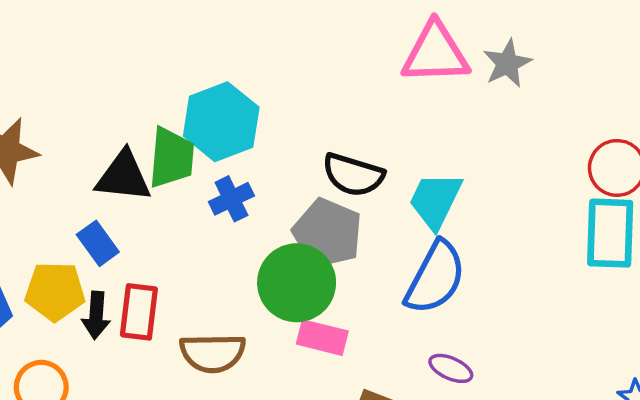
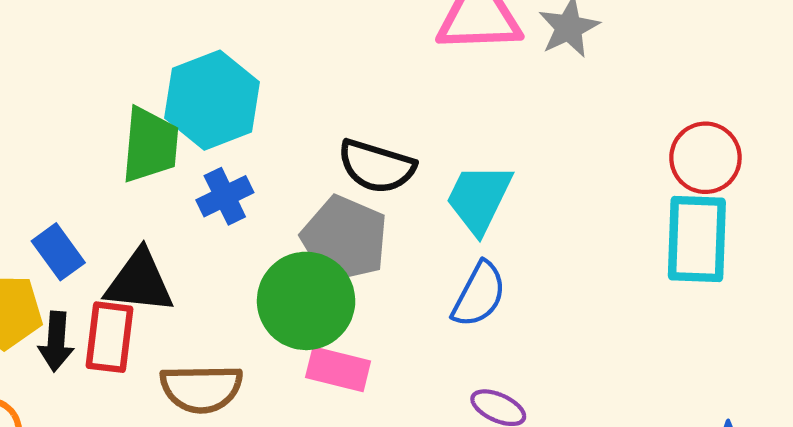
black triangle: (124, 177) -> (139, 282), moved
blue semicircle: (435, 278) -> (479, 294), size x0.7

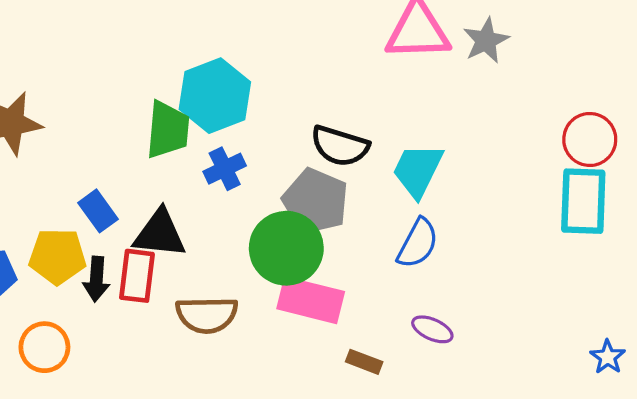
pink rectangle: (338, 369) -> (311, 300), size x1.4

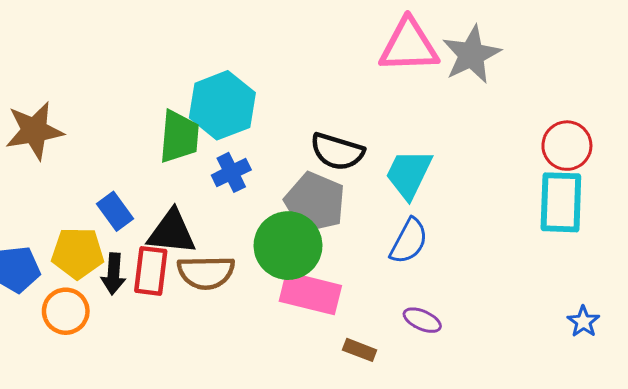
gray star: (486, 40) -> (471, 55), size x1.4
brown semicircle: (207, 315) -> (206, 272), moved
orange circle: (44, 347) -> (66, 311), moved
blue star: (608, 357) -> (583, 322), moved

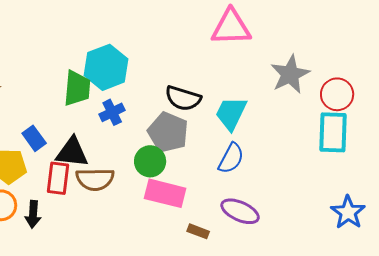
gray star: (471, 55) -> (290, 74), moved
green circle: (288, 246) -> (150, 161), size x0.7
black arrow: (113, 274) -> (33, 214), moved
purple ellipse: (422, 320) -> (240, 211), size x1.5
blue star: (583, 322) -> (348, 212), size x1.6

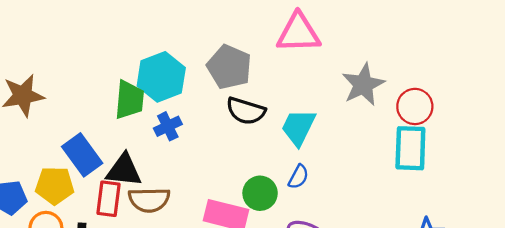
gray pentagon: (168, 132) -> (229, 67), moved
blue rectangle: (34, 138) -> (82, 155), size x1.5
blue semicircle: (231, 158) -> (298, 177), size x0.7
green circle: (150, 161) -> (260, 193), moved

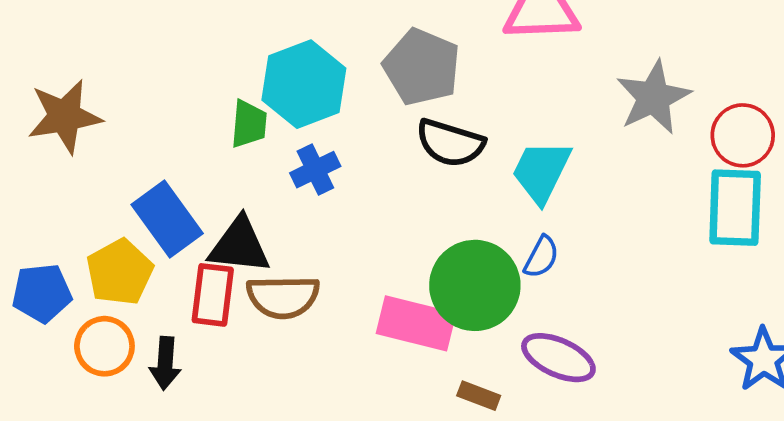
green trapezoid: (129, 100) -> (249, 124), size x0.7
yellow pentagon: (55, 186) -> (120, 272), turned -30
green circle: (260, 193) -> (475, 285), size x1.5

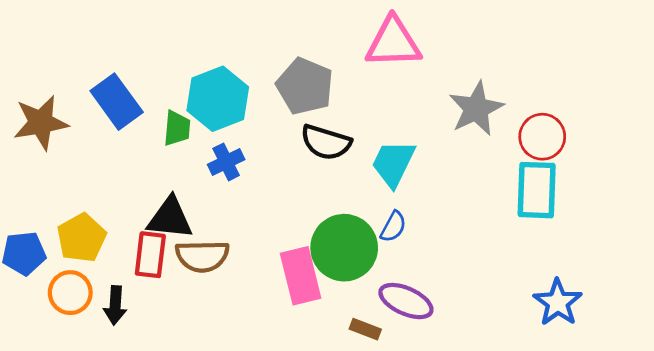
blue rectangle: (167, 219) -> (117, 102), moved
pink rectangle: (416, 323) -> (301, 276), turned 62
brown rectangle: (479, 396) -> (365, 329), moved

